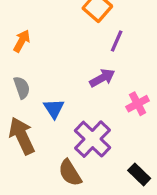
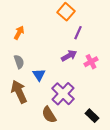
pink cross: (138, 104) -> (91, 62), moved

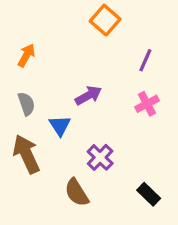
purple line: (78, 33) -> (145, 60), moved
purple arrow: (69, 56) -> (88, 95), moved
purple cross: (63, 94) -> (100, 157), size x0.7

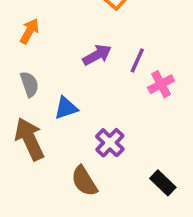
purple line: (145, 60) -> (137, 60), moved
purple arrow: (88, 95) -> (97, 55), moved
blue triangle: (60, 126) -> (66, 108), turned 45

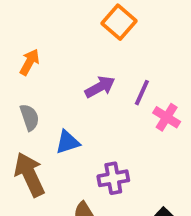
pink cross: (161, 84) -> (167, 117), turned -30
purple cross: (110, 143) -> (113, 178), turned 36

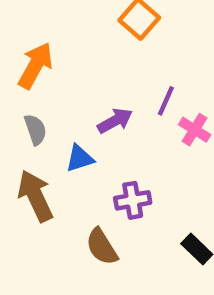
orange arrow: (29, 62) -> (35, 65), size x1.5
purple arrow: (100, 87) -> (115, 121), moved

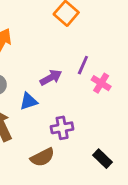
brown semicircle: (102, 247) -> (42, 157), turned -85

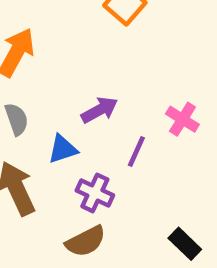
purple line: (83, 65) -> (136, 151), moved
purple cross: (62, 128) -> (95, 193), moved, turned 35

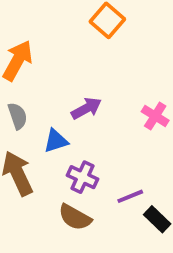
purple line: (136, 151) -> (130, 196), moved, turned 44
brown semicircle: (86, 241) -> (75, 217), turned 56

